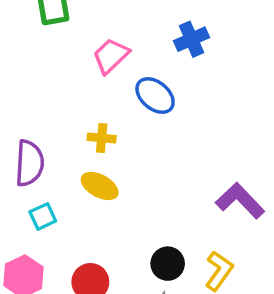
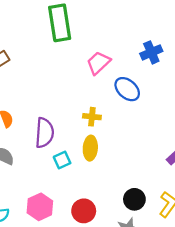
yellow ellipse: (100, 186) -> (90, 148), turned 65
cyan square: (43, 216) -> (62, 160), moved

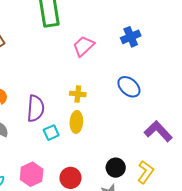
blue ellipse: (127, 89) -> (129, 87), moved

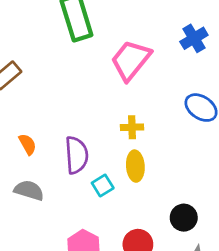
pink trapezoid: (84, 46) -> (131, 60), size x1.4
black circle: (116, 168) -> (184, 218), moved

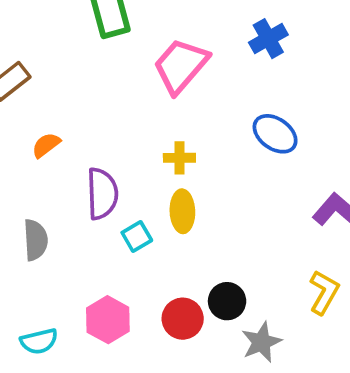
orange semicircle: (28, 144) -> (46, 145), moved, turned -100
gray semicircle: (29, 190) -> (36, 240), turned 68
black circle: (184, 218) -> (227, 301), moved

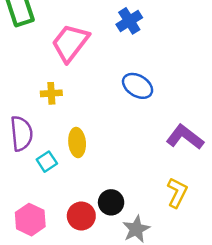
yellow cross: (179, 158) -> (51, 93), moved

